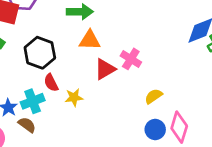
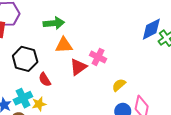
red semicircle: (51, 83) -> (45, 80), moved
yellow star: (74, 97) -> (39, 104), moved

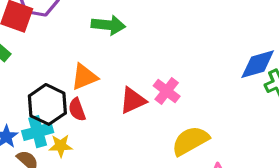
orange triangle: (64, 45) -> (84, 77), moved, turned -30
black hexagon: (25, 59) -> (47, 104), moved
yellow semicircle: (119, 85) -> (190, 141), size x1.6

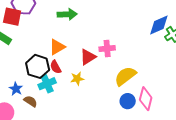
pink cross: (167, 91) -> (107, 48), turned -35
cyan cross: (38, 132) -> (47, 84), moved
yellow star: (61, 146) -> (77, 79), moved

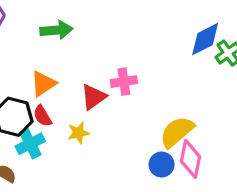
yellow semicircle: (125, 76) -> (177, 132), moved

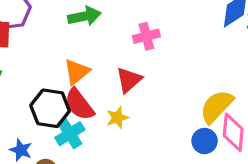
pink cross: (124, 82) -> (146, 36), moved
red semicircle: (42, 116) -> (79, 104), size x1.5

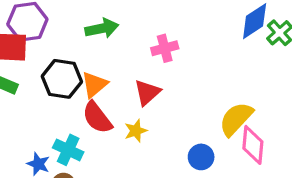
black hexagon: (50, 108) -> (62, 79), moved
cyan cross: (70, 134) -> (68, 150), moved, turned -32
blue circle: (205, 141) -> (201, 157), moved

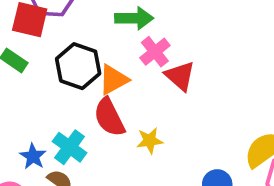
pink cross: (165, 48) -> (155, 52), moved, turned -35
red triangle: (147, 92) -> (180, 76), moved, turned -48

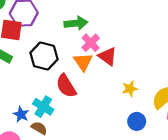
orange triangle: (113, 80) -> (83, 62), moved, turned -30
yellow star: (150, 141) -> (130, 89), moved

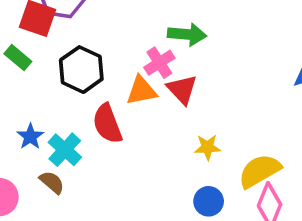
green arrow: (76, 23) -> (187, 34), moved
orange triangle: (83, 62) -> (141, 91), turned 42
blue star: (21, 114) -> (30, 137), moved

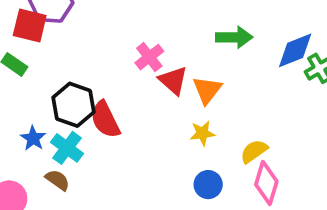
green arrow: (187, 34) -> (234, 37), moved
black hexagon: (81, 70) -> (73, 105), moved
orange triangle: (141, 91) -> (207, 90), moved, turned -36
yellow semicircle: (260, 171) -> (254, 151), size x0.7

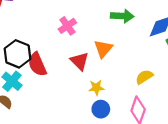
red triangle: (173, 80) -> (80, 61), moved
yellow star: (202, 133) -> (96, 88), moved
yellow semicircle: (254, 151) -> (144, 77), moved

